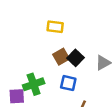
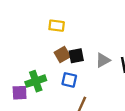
black square: (76, 58) -> (76, 56), turned 35

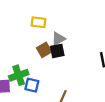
gray triangle: (103, 60) -> (58, 39), moved
blue square: (69, 80) -> (32, 85), moved

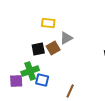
black square: (57, 51) -> (38, 49), moved

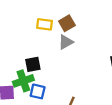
brown square: (53, 48) -> (67, 23), moved
black square: (38, 49) -> (33, 64), moved

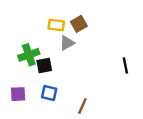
gray triangle: (66, 42) -> (67, 43), moved
green cross: (23, 81) -> (29, 55), moved

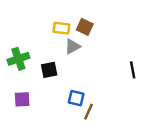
brown square: (79, 24) -> (85, 27), turned -35
green cross: (29, 55) -> (18, 59), moved
blue square: (49, 93) -> (76, 98), moved

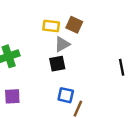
black square: (49, 70) -> (57, 64), moved

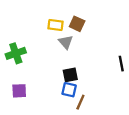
gray triangle: (62, 44) -> (66, 42), turned -42
black square: (57, 64) -> (70, 75), moved

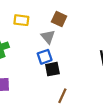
yellow rectangle: (55, 25) -> (21, 20), moved
blue square: (69, 90) -> (45, 57), moved, turned -32

